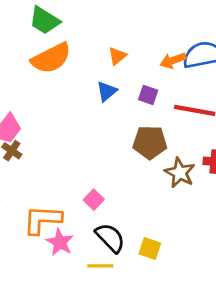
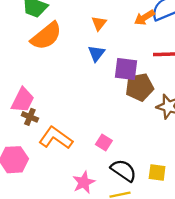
purple square: (148, 95) -> (126, 69), moved, size x1.5
orange L-shape: (42, 220) -> (56, 138), moved, turned 44
pink star: (60, 242) -> (84, 182), turned 30

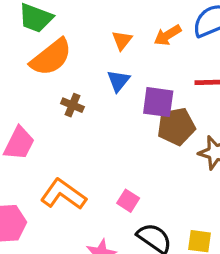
orange arrow: (144, 18) -> (168, 35), moved
brown cross: (30, 117) -> (72, 105), moved

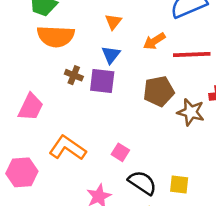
orange arrow: (168, 35) -> (154, 41), moved
orange semicircle: (51, 57) -> (56, 36), turned 42
purple square: (158, 102) -> (102, 81), moved

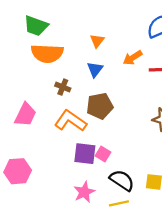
purple square: (102, 81) -> (85, 154), moved
brown pentagon: (159, 91) -> (100, 106), moved
orange L-shape: (67, 148) -> (70, 121), moved

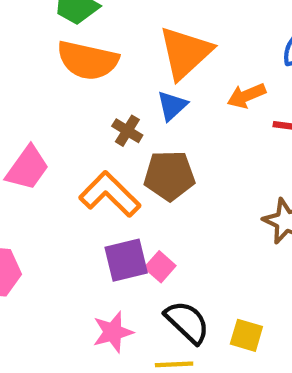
orange triangle: (97, 41) -> (185, 53), size x2.0
brown cross: (63, 87) -> (127, 131), moved
purple square: (85, 154) -> (126, 260), turned -30

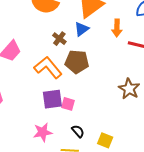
orange arrow: (246, 96) -> (117, 28), turned -72
pink square: (160, 267) -> (68, 104), turned -32
black semicircle: (187, 322) -> (78, 131), size x0.6

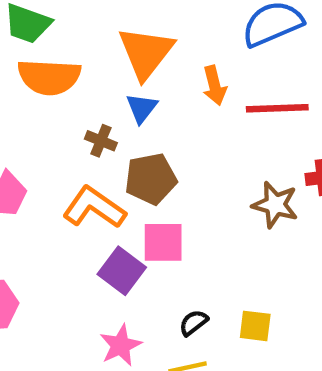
purple square: (52, 99) -> (122, 271), turned -30
pink square: (68, 104) -> (163, 242), moved, size x1.5
black semicircle: (78, 131) -> (193, 323), turned -72

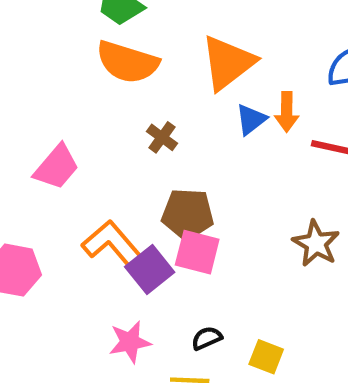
blue triangle: (142, 108) -> (251, 119), moved
brown pentagon: (151, 179) -> (188, 214), moved
orange L-shape: (94, 207) -> (113, 244), moved

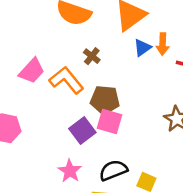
orange L-shape: (113, 244) -> (66, 80), moved
black semicircle: (207, 338) -> (113, 170), size x1.6
pink star: (130, 342) -> (70, 171), turned -30

